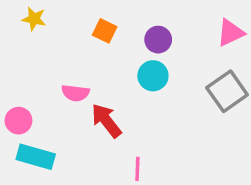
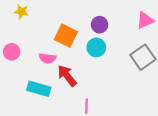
orange square: (105, 31) -> (66, 36), moved, size x1.5
pink circle: (18, 121) -> (12, 52), moved
cyan rectangle: (36, 157) -> (39, 89), moved

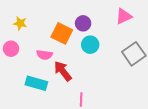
yellow star: (21, 12) -> (20, 23), moved
pink triangle: (145, 20) -> (124, 16), moved
purple circle: (100, 25) -> (83, 23), moved

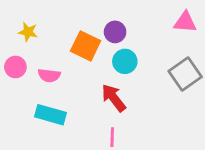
pink triangle: (124, 16) -> (185, 22), moved, turned 30
pink semicircle: (44, 55) -> (49, 75), moved
red arrow: (63, 71) -> (114, 98), moved

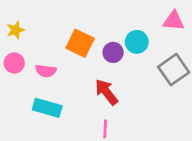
yellow star: (28, 32) -> (16, 30), moved, turned -30
purple circle: (115, 32) -> (113, 52), moved
cyan circle: (125, 61) -> (137, 42), moved

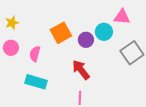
pink triangle: (174, 21) -> (122, 17), moved
orange square: (80, 43) -> (61, 33), turned 35
pink semicircle: (46, 71) -> (35, 54), turned 98

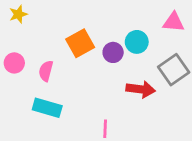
pink triangle: (122, 17) -> (174, 22), moved
yellow star: (12, 23) -> (18, 14), moved
red arrow: (81, 70) -> (141, 89), moved, turned 135

